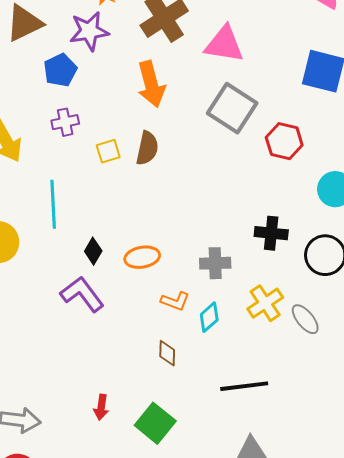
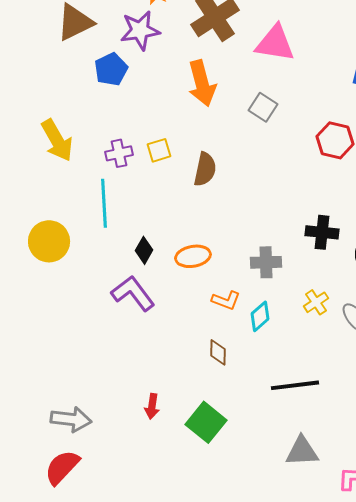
gray square: (232, 108) -> (263, 107), moved, size x0.6
purple cross: (65, 122) -> (119, 153), moved
brown semicircle: (147, 148) -> (205, 169), moved
yellow cross: (265, 303) -> (316, 302), size x0.7

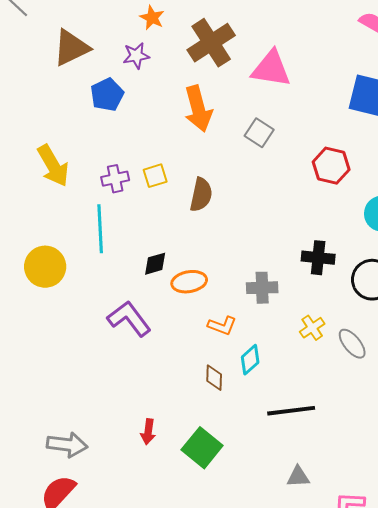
purple star: (140, 30) -> (136, 56), size x0.7
black diamond: (144, 250) -> (155, 264), moved, turned 44
cyan diamond: (260, 316) -> (250, 360), moved
gray triangle: (302, 451) -> (298, 477), size x0.7

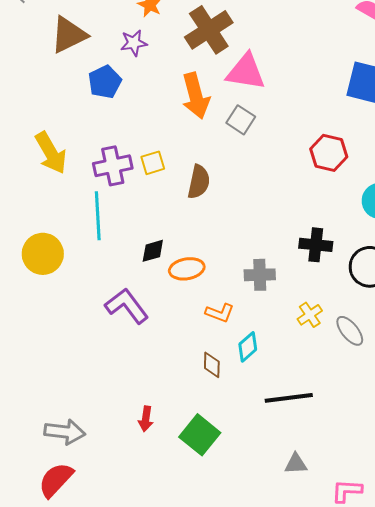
pink triangle: (271, 69) -> (246, 72), moved
gray square: (259, 133) -> (241, 120), moved
purple cross: (115, 179) -> (113, 166), size x1.4

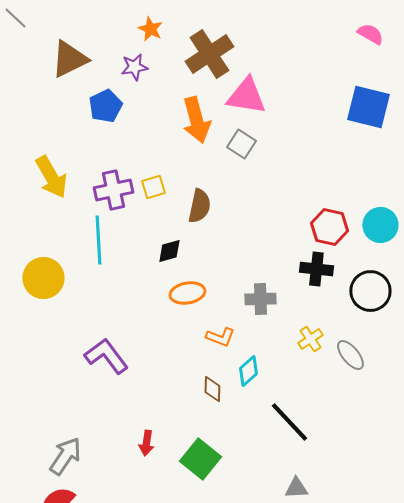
red hexagon: (329, 153) -> (329, 227), moved
black diamond: (153, 251) -> (169, 251), moved
purple L-shape: (127, 306) -> (106, 356), moved
black line: (289, 398) -> (289, 422), turned 54
gray arrow: (65, 432) -> (65, 456), turned -63

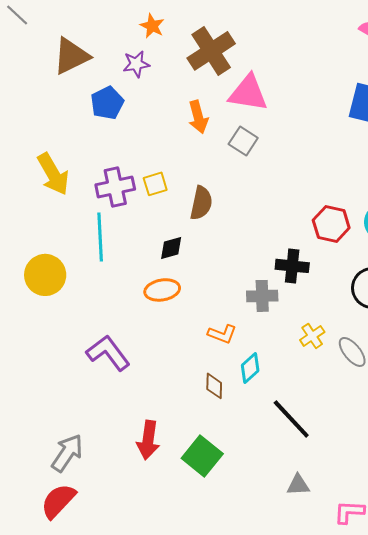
orange arrow: (196, 120) -> (198, 117), size x0.7
black cross: (316, 269) -> (292, 266), moved
orange ellipse: (187, 293) -> (162, 290), moved
red arrow: (146, 443) -> (148, 440), size x1.5

